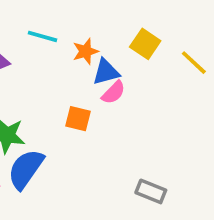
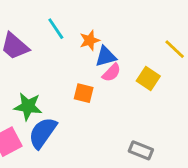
cyan line: (43, 36) -> (56, 29), turned 40
yellow square: (145, 44) -> (148, 79), moved

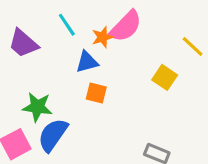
blue triangle: (106, 57) -> (87, 62), moved
pink semicircle: (112, 73) -> (126, 26), moved, size x1.6

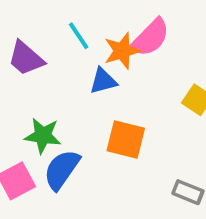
orange star: (103, 37) -> (122, 51), size x1.4
orange square: (96, 93) -> (126, 139), moved, size x1.5

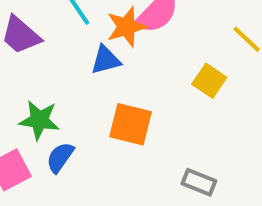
blue semicircle: (62, 170) -> (60, 157), size x0.7

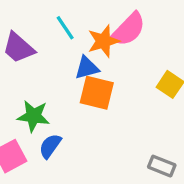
orange square: (131, 124) -> (97, 93), moved

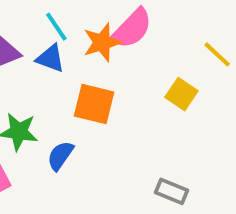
blue triangle: (87, 68) -> (50, 58), moved, turned 35
blue semicircle: (50, 146) -> (60, 156), moved

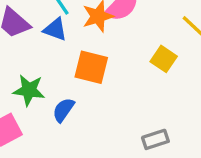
gray rectangle: (171, 191) -> (155, 139), turned -40

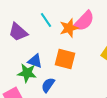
blue triangle: (55, 29) -> (35, 61), moved

